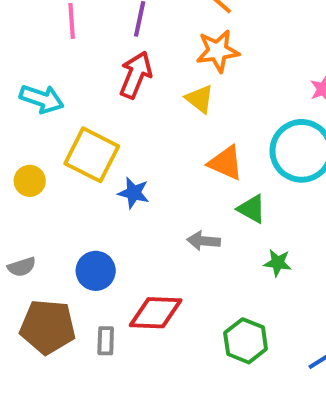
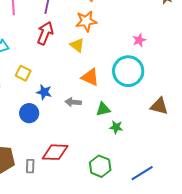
yellow square: (92, 155) -> (23, 73), size x0.6
green triangle: (252, 209) -> (103, 109), moved, turned -42
gray arrow: (204, 241) -> (73, 102), moved
blue circle: (96, 271) -> (29, 113), moved

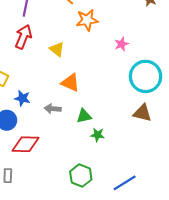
orange star: (86, 21) -> (87, 20), moved
cyan circle: (128, 71) -> (146, 76), moved
red diamond: (55, 152) -> (25, 144), moved

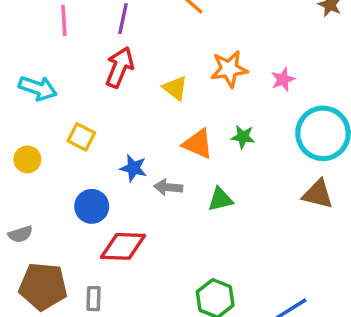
orange star: (87, 20) -> (229, 69), moved
blue star: (22, 98) -> (133, 168), moved
green star: (98, 135) -> (243, 137), moved

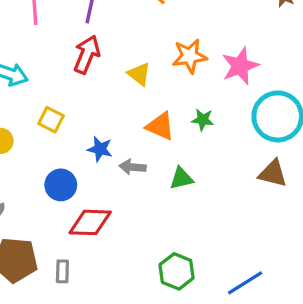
pink star: (283, 79) -> (240, 66), size x1.6

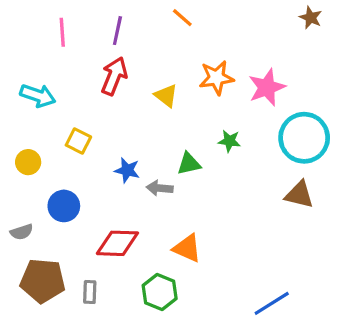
orange triangle: (160, 126) -> (187, 248), moved
green triangle: (181, 178) -> (189, 164), moved
blue circle: (61, 185) -> (64, 206), moved
green hexagon: (177, 271) -> (160, 292), moved

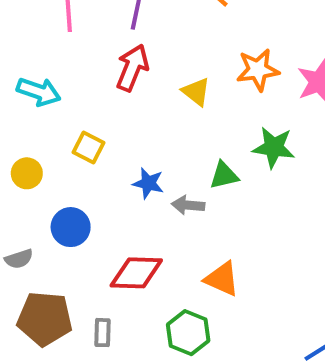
green star: (229, 141) -> (274, 147), size x1.5

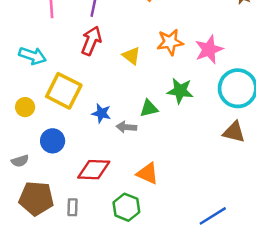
yellow square: (89, 147) -> (64, 91), size x1.8

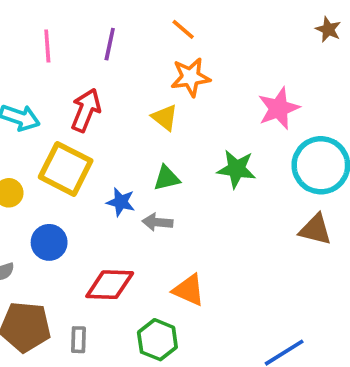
red arrow: (91, 41) -> (86, 110), moved
orange star: (170, 42) -> (190, 77), moved
green triangle: (149, 108) -> (167, 178), moved

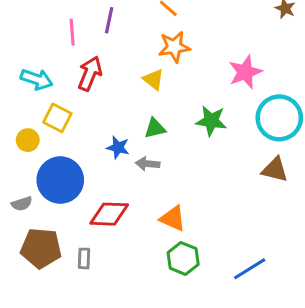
pink line: (47, 46) -> (72, 32), moved
yellow square: (66, 169) -> (57, 118), moved, size x0.7
blue circle: (49, 242) -> (60, 180), size x1.6
green hexagon: (157, 340) -> (183, 258), moved

